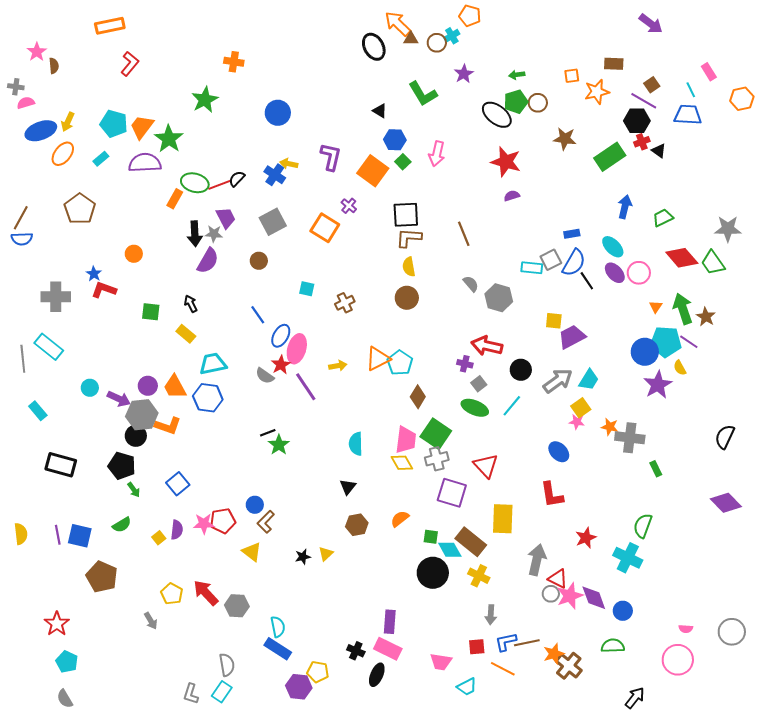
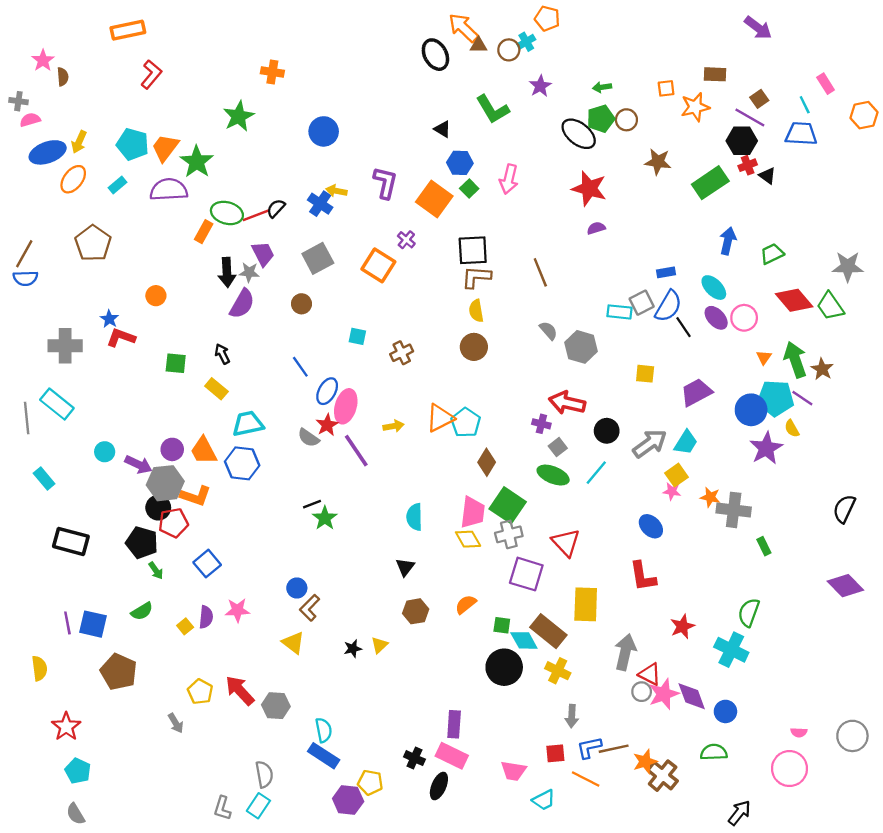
purple trapezoid: (572, 337) -> (696, 392), moved
red pentagon: (223, 521) -> (173, 523), moved
yellow semicircle: (21, 534) -> (39, 668), moved

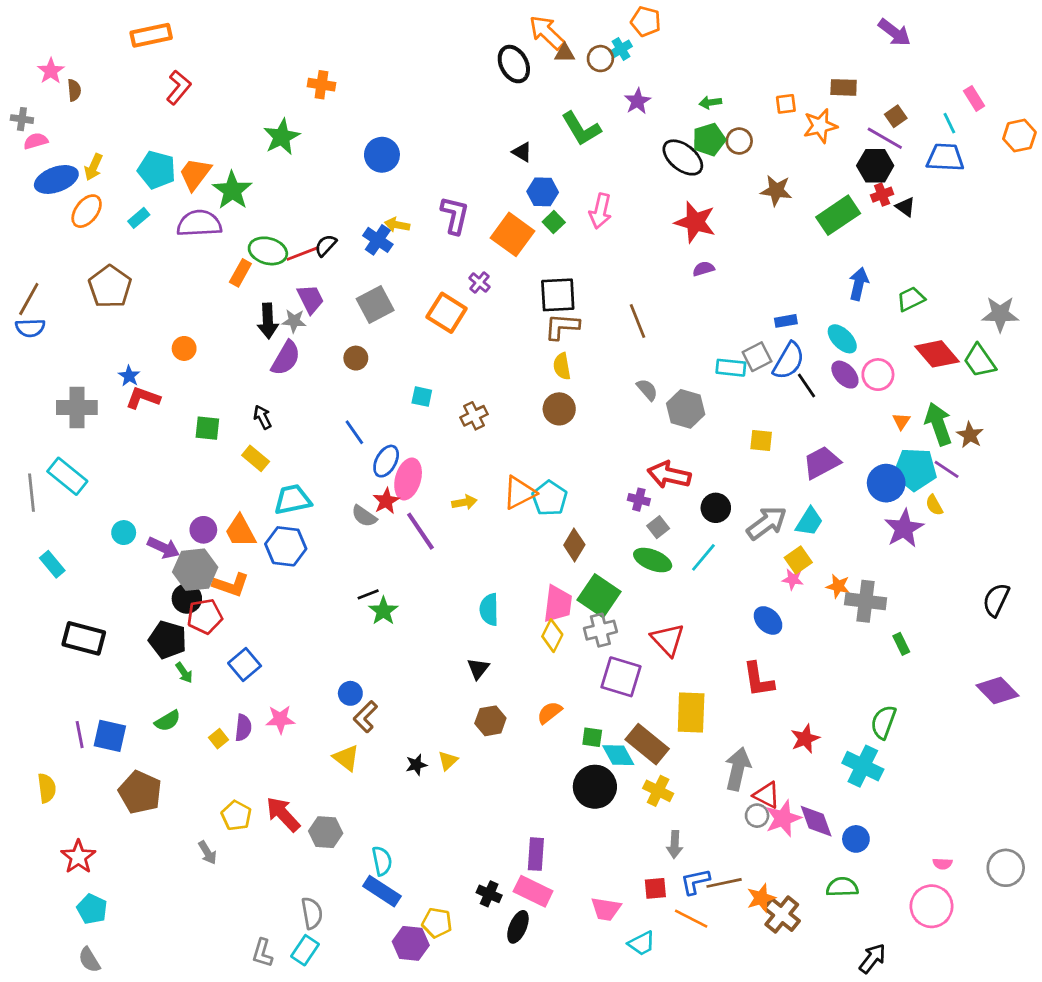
yellow diamond: (468, 539) -> (552, 636), turned 56

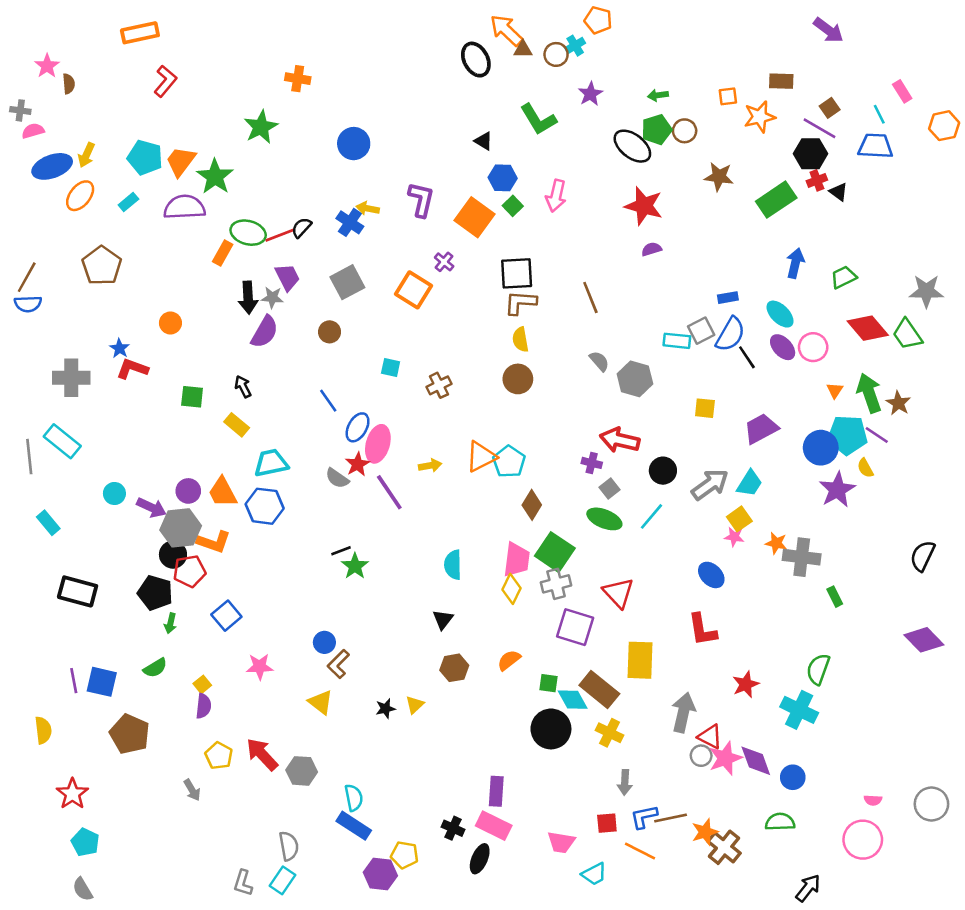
green arrow: (184, 673) -> (170, 623), turned 48
purple semicircle: (243, 728) -> (204, 706), moved

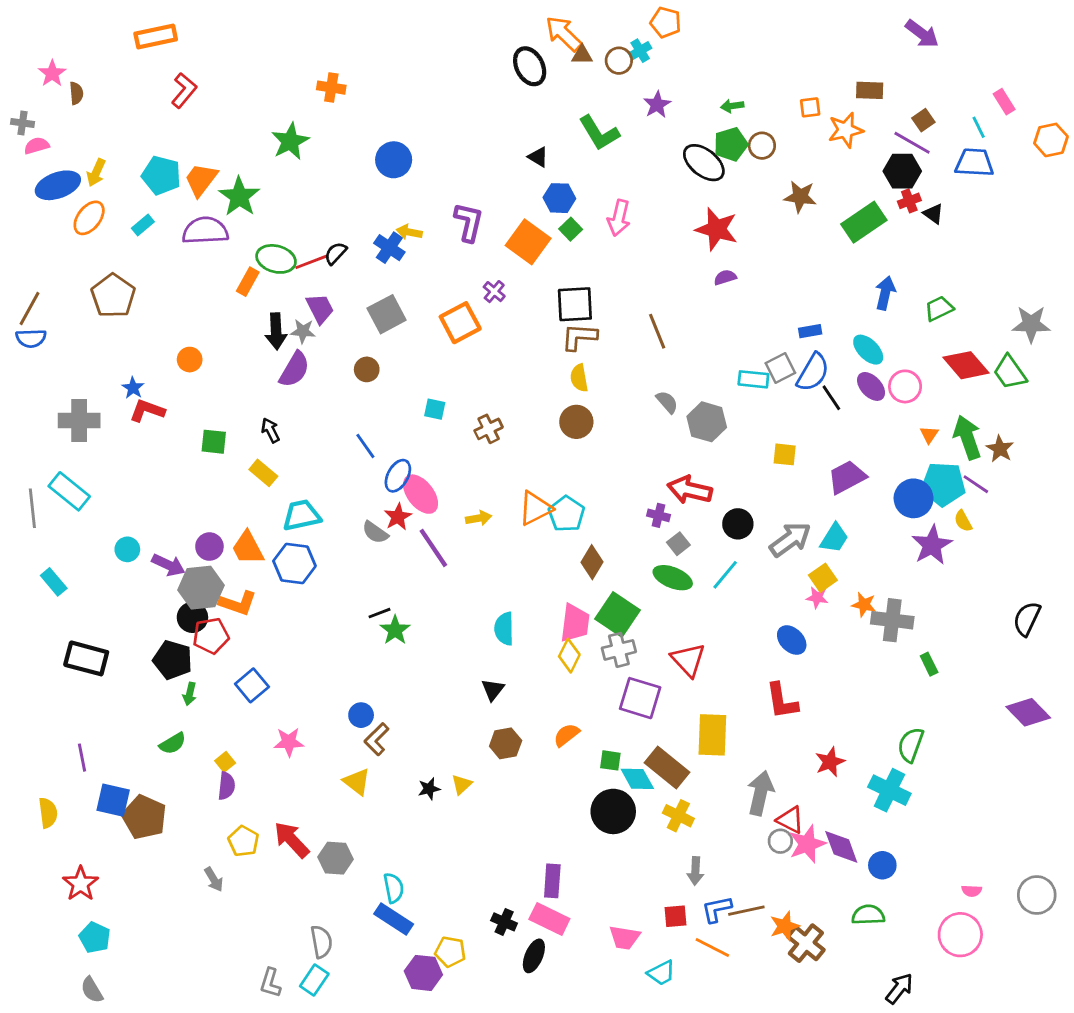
orange square: (414, 290) -> (460, 323), turned 30
pink ellipse: (378, 444) -> (421, 494), turned -54
blue square: (102, 682) -> (113, 800), moved

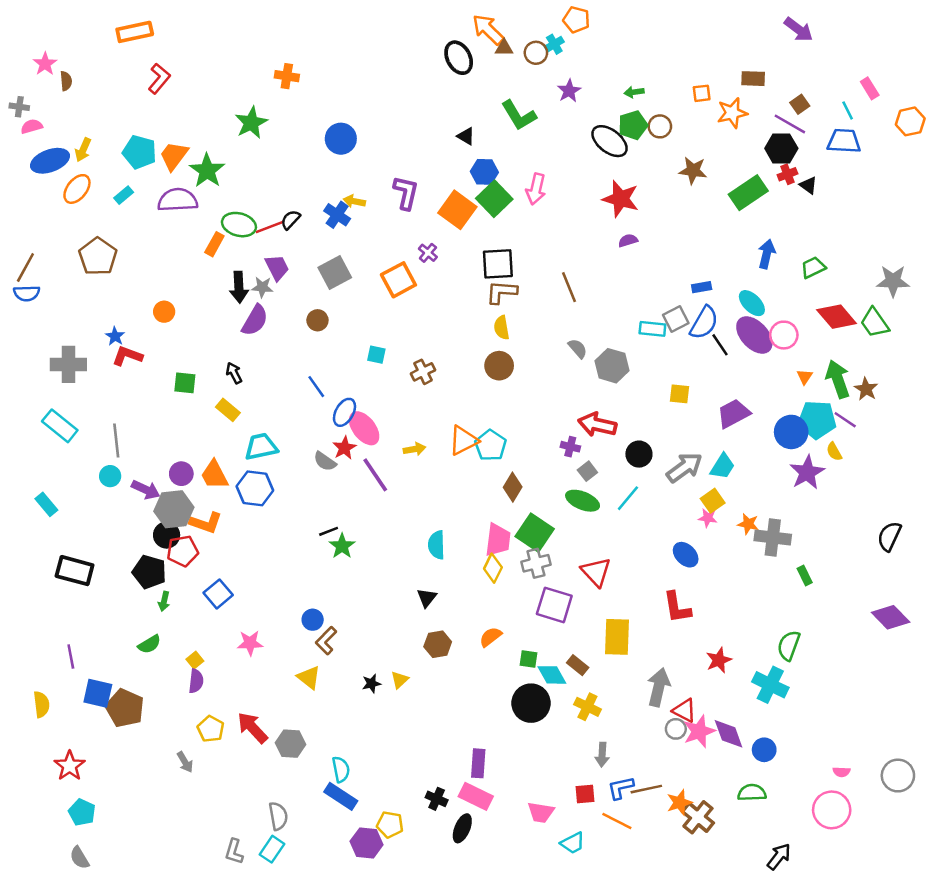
green square: (571, 229) -> (494, 199), size x1.8
purple ellipse: (871, 386) -> (754, 335), size x1.5
gray line: (32, 508) -> (116, 441), moved
brown rectangle: (667, 768) -> (578, 665), size x0.6

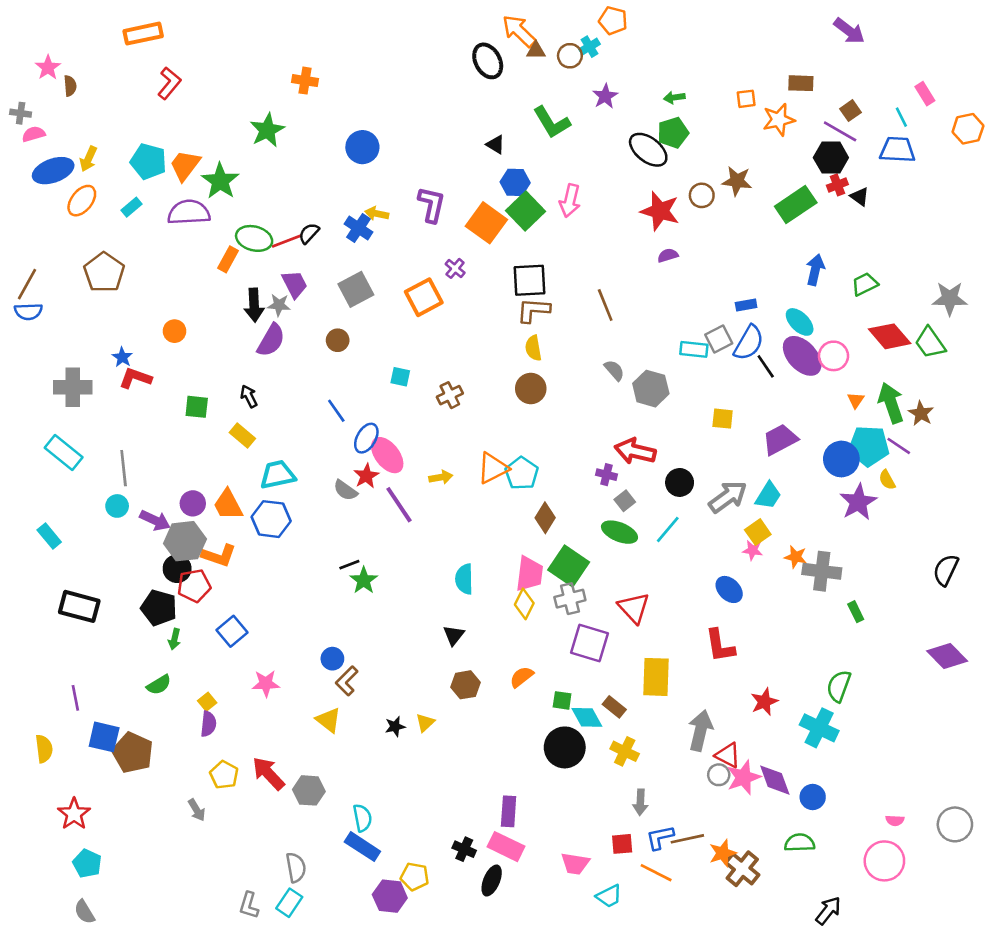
brown circle: (660, 126) -> (702, 195), moved

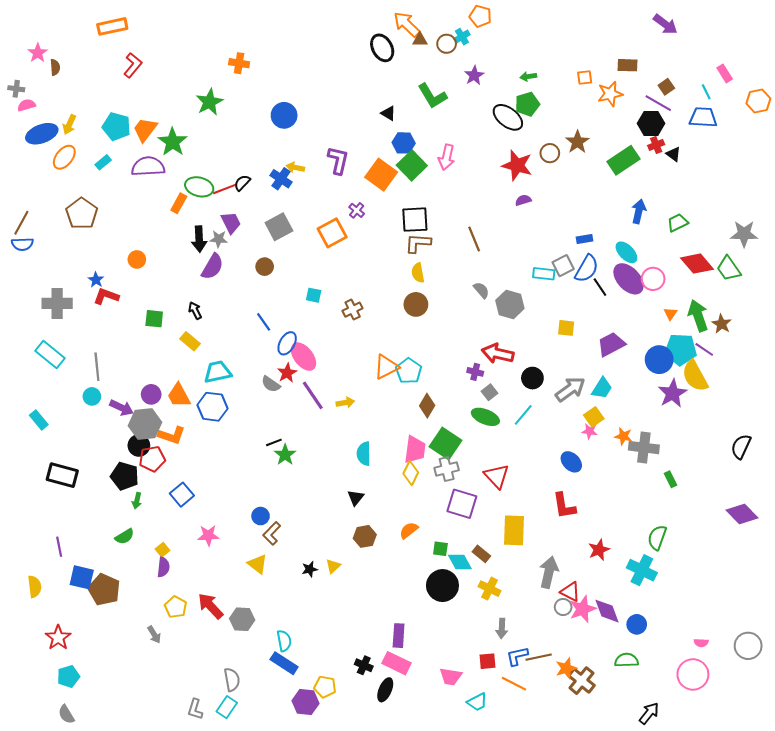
brown star: (737, 181) -> (577, 142), turned 30
yellow arrow: (441, 477) -> (345, 403), moved
yellow semicircle: (887, 480) -> (695, 376), size x2.0
cyan pentagon: (87, 864) -> (68, 677), turned 30

